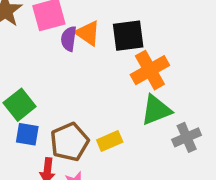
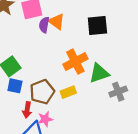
black square: (128, 36) -> (97, 26), moved
orange cross: (150, 70) -> (75, 62), moved

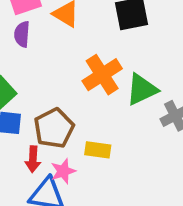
purple semicircle: (44, 25) -> (22, 34), moved
yellow rectangle: (68, 92) -> (98, 150), moved, turned 35

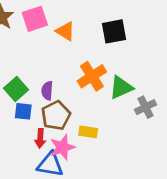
purple semicircle: (22, 34) -> (47, 91), moved
pink star: (63, 171) -> (62, 147), size x1.4

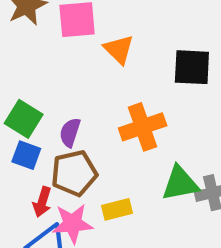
green triangle: (121, 87) -> (180, 183), moved
green square: (16, 89) -> (24, 119), turned -30
yellow rectangle: (88, 132) -> (117, 209), turned -36

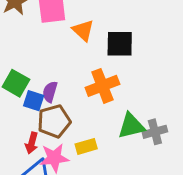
black square: (192, 67) -> (120, 44), moved
blue square: (26, 155) -> (34, 101), moved

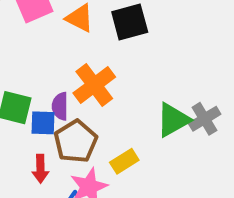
orange cross: (102, 86) -> (94, 85), moved
red arrow: (32, 143) -> (40, 169), moved

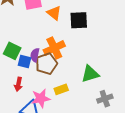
gray cross: (205, 119) -> (105, 99), moved
brown pentagon: (76, 141) -> (46, 64), moved

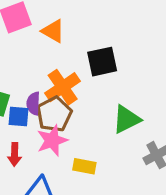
black square: (79, 20) -> (102, 62), moved
yellow rectangle: (61, 89) -> (84, 166), moved, turned 40
pink star: (41, 98) -> (52, 140), moved

